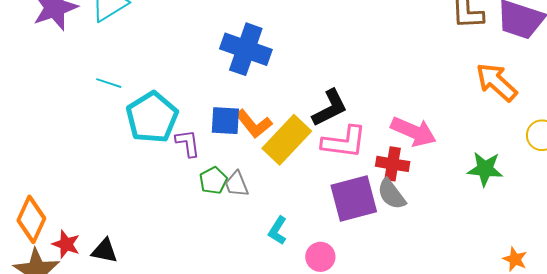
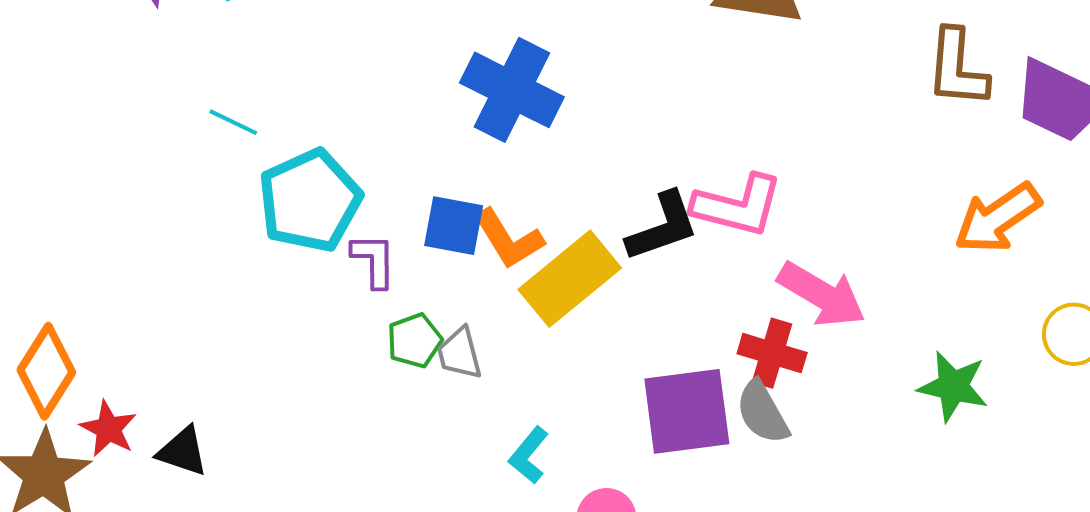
orange arrow: (496, 82) -> (998, 218), turned -84
pink L-shape: (344, 142) -> (738, 206), moved

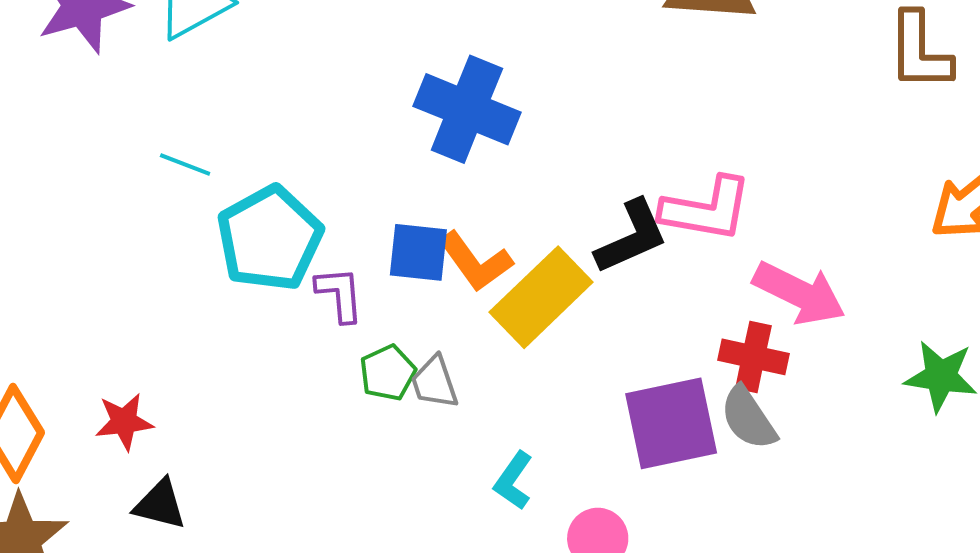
red star: (108, 429) -> (124, 422), moved, turned -30

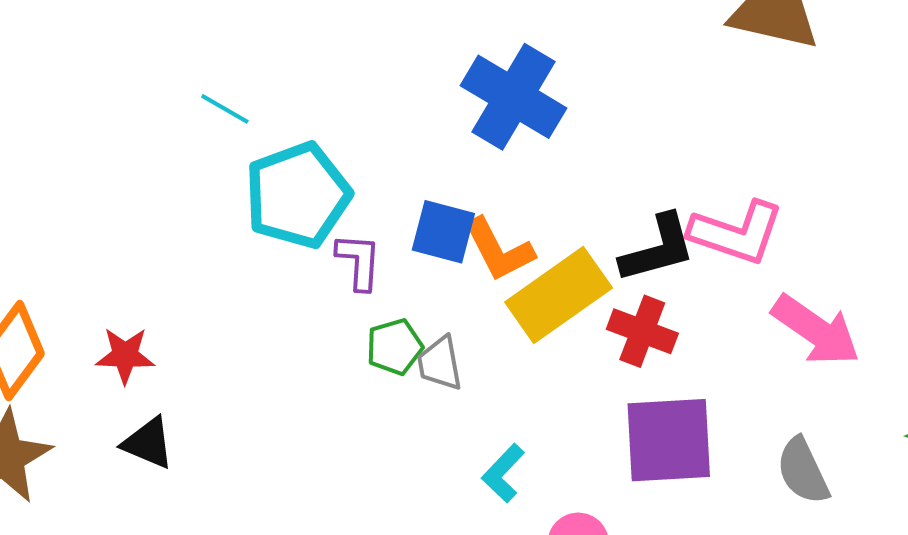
red cross: (753, 357) -> (642, 331), moved
gray semicircle: (748, 418) -> (803, 471), moved

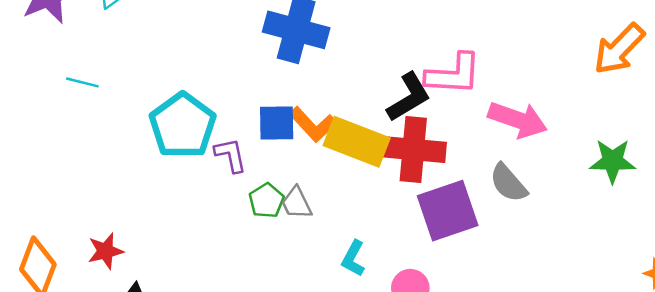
cyan line: (225, 109) -> (82, 82), moved
yellow rectangle: (559, 295) -> (357, 142), turned 72
red cross: (642, 331) -> (413, 149), size x1.5
gray semicircle: (803, 471) -> (508, 183), moved

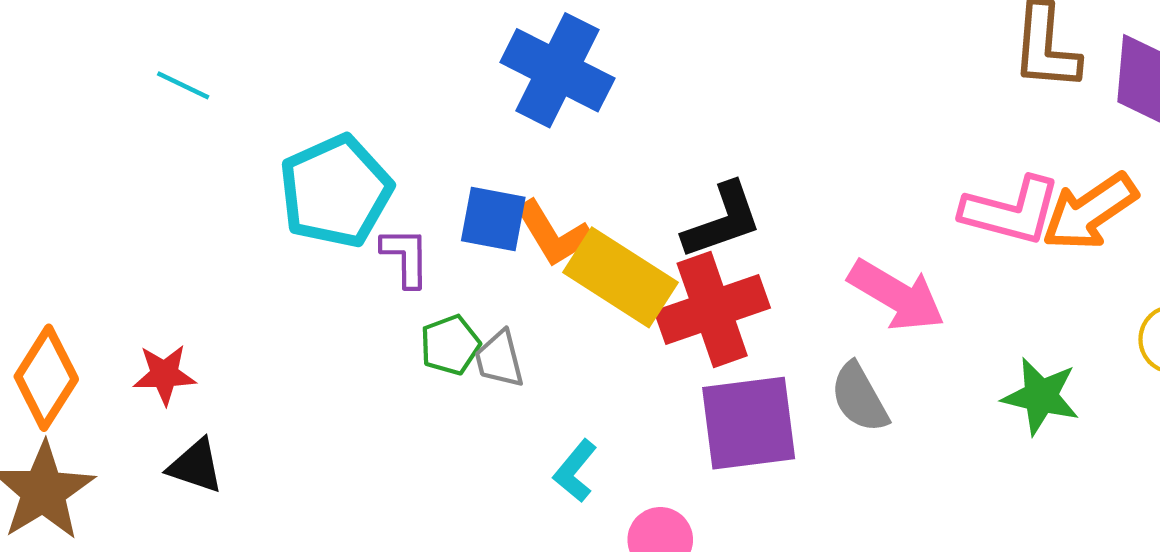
pink L-shape: (453, 74) -> (1011, 211), moved
red cross: (413, 149) -> (712, 310), turned -36

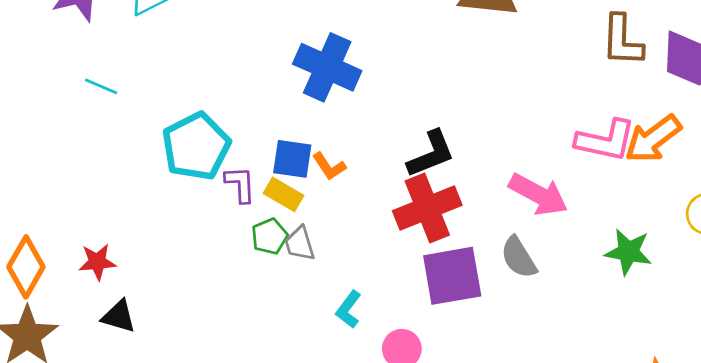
orange L-shape: (553, 234) -> (329, 166), size x0.7
yellow rectangle: (620, 277) -> (284, 194), moved, size x0.6

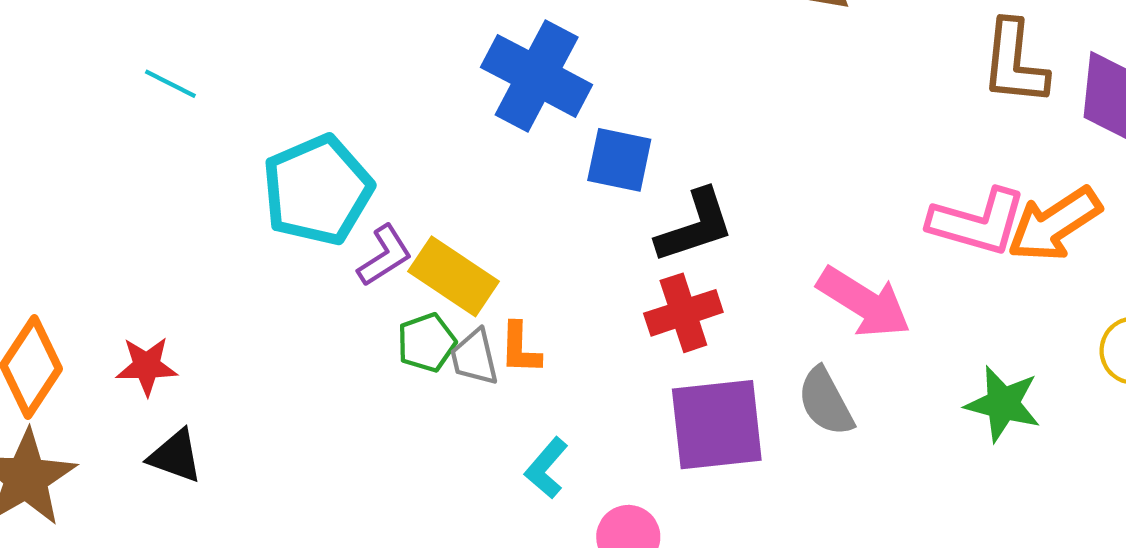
blue square: (292, 159) -> (619, 160), moved
orange L-shape: (329, 166) -> (520, 348), moved, turned 32
purple L-shape: (240, 184) -> (385, 256), turned 57
yellow rectangle: (284, 194) -> (453, 276), size x1.4
red cross: (427, 208) -> (683, 313), size x0.7

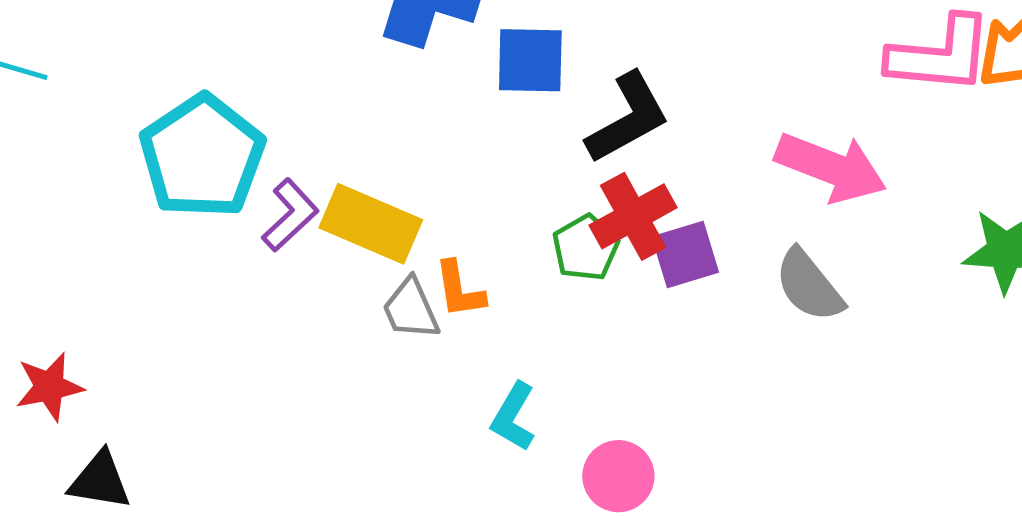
green pentagon: (427, 343) -> (586, 248), moved
purple square: (717, 425) -> (685, 255), moved, size x0.6

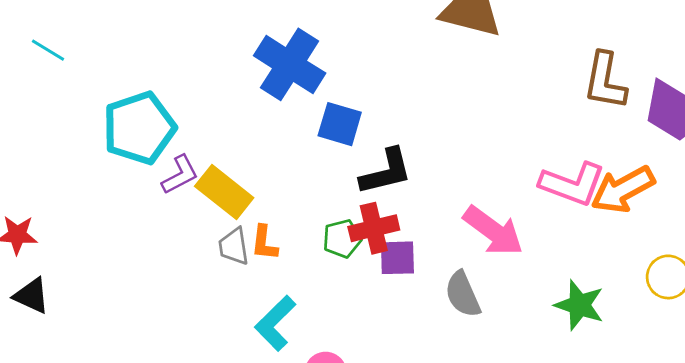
cyan L-shape: (513, 417) -> (275, 323), size x1.4

